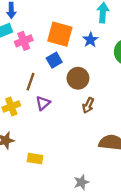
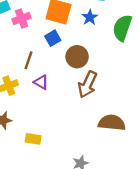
purple triangle: (43, 103) -> (41, 82), turned -49
brown arrow: (88, 105) -> (87, 84), size x1.6

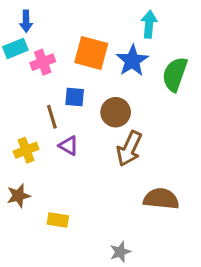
blue star: (90, 17) -> (132, 61), size x1.5
blue square: (53, 38) -> (75, 97), moved, turned 35
brown line: (28, 60) -> (52, 117), turned -36

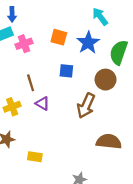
cyan arrow: (149, 24) -> (100, 17), turned -42
orange square: (91, 53) -> (59, 37), size x0.7
blue square: (75, 97) -> (66, 71), moved
brown circle: (116, 112) -> (106, 80), moved

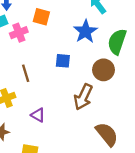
orange square: (59, 37) -> (41, 17), moved
purple triangle: (42, 103) -> (38, 115), moved
brown semicircle: (109, 142) -> (107, 134), turned 45

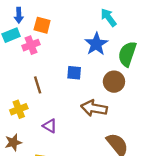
orange square: (41, 17) -> (42, 25), moved
brown arrow: (83, 97) -> (94, 108), turned 75

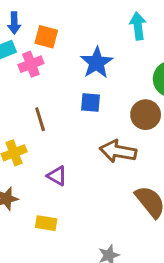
cyan arrow: (108, 17) -> (138, 26), turned 30
blue star: (96, 44) -> (97, 63), moved

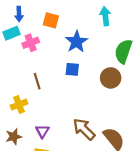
orange square: (46, 37) -> (51, 20), moved
brown arrow: (118, 151) -> (84, 129), moved, turned 35
purple triangle: (57, 176) -> (42, 131), moved, turned 32

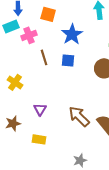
brown line: (37, 81) -> (44, 57), moved
yellow cross: (19, 105) -> (15, 82), moved, turned -35
purple triangle: (42, 131) -> (40, 109), moved

